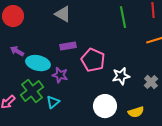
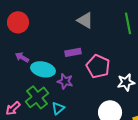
gray triangle: (63, 14) -> (85, 20), moved

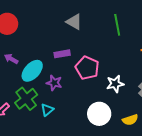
cyan ellipse: (43, 69) -> (32, 71), turned -60

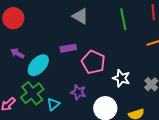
purple star: (54, 83) -> (78, 92), moved
white star: (115, 84) -> (121, 78), turned 30

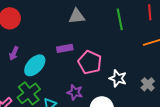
gray triangle: (80, 16) -> (77, 16), turned -36
purple arrow: (17, 53) -> (14, 53), turned -96

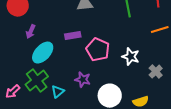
purple arrow: (14, 53) -> (31, 32), moved
white star: (118, 78) -> (131, 57), moved

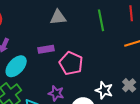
white star: (131, 57) -> (104, 90), moved

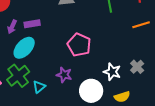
purple rectangle: (46, 49) -> (32, 24), moved

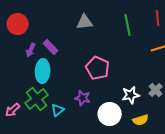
purple rectangle: (32, 24) -> (51, 47), turned 56
cyan ellipse: (24, 48) -> (43, 71), turned -40
white star: (112, 72) -> (131, 95), turned -30

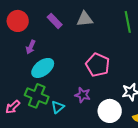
purple rectangle: (51, 47) -> (55, 21), moved
cyan ellipse: (43, 71) -> (43, 68), turned 50
green cross: (37, 99) -> (37, 96), turned -30

